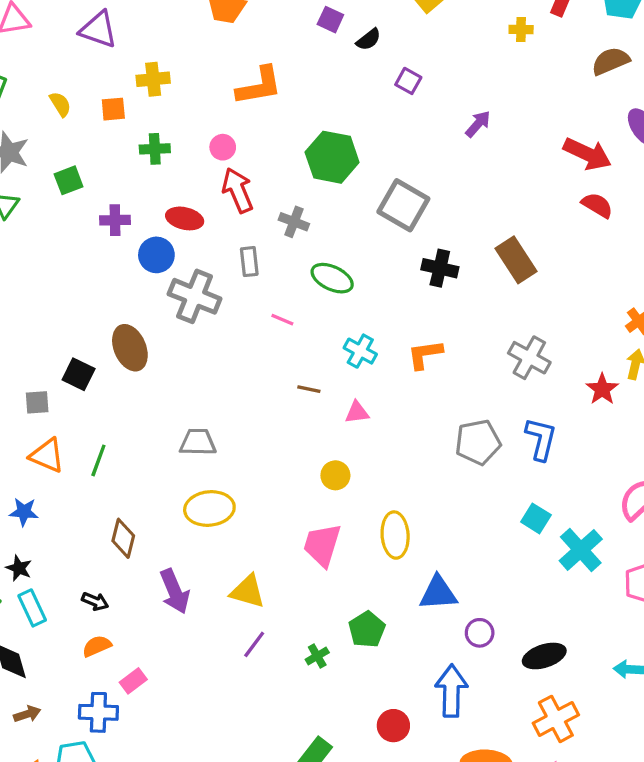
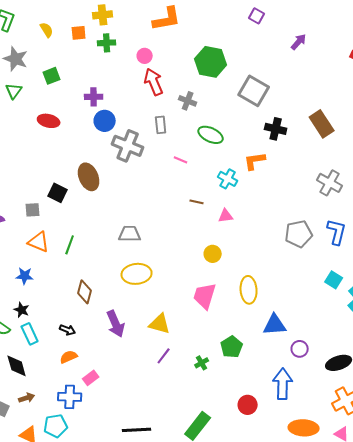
green cross: (155, 149) -> (107, 43), moved
red ellipse: (185, 218) -> (49, 121), moved
purple cross: (115, 220) -> (94, 97), moved
orange L-shape: (425, 354) -> (255, 161), moved

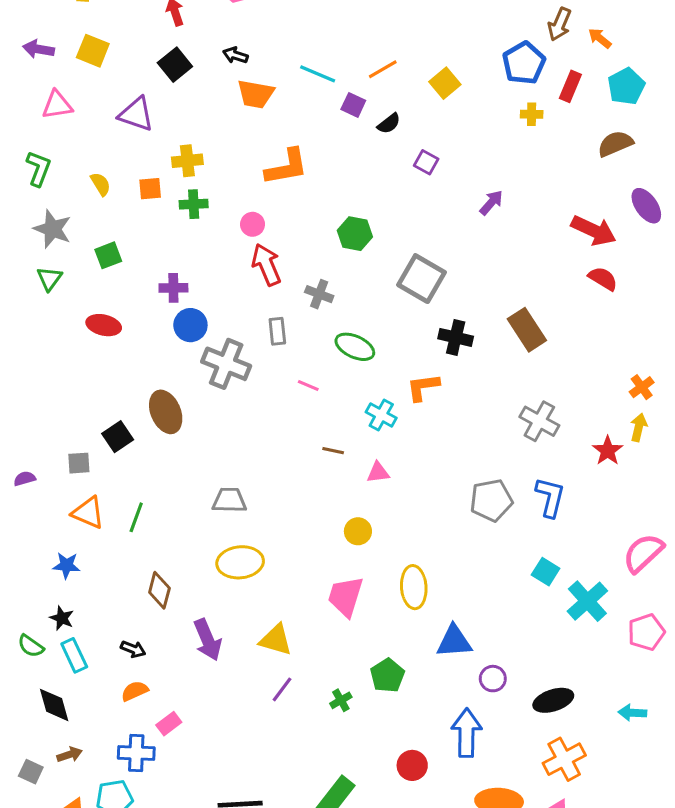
green hexagon: (211, 62) -> (355, 234), size x0.7
black square: (58, 193) -> (118, 437), turned 30

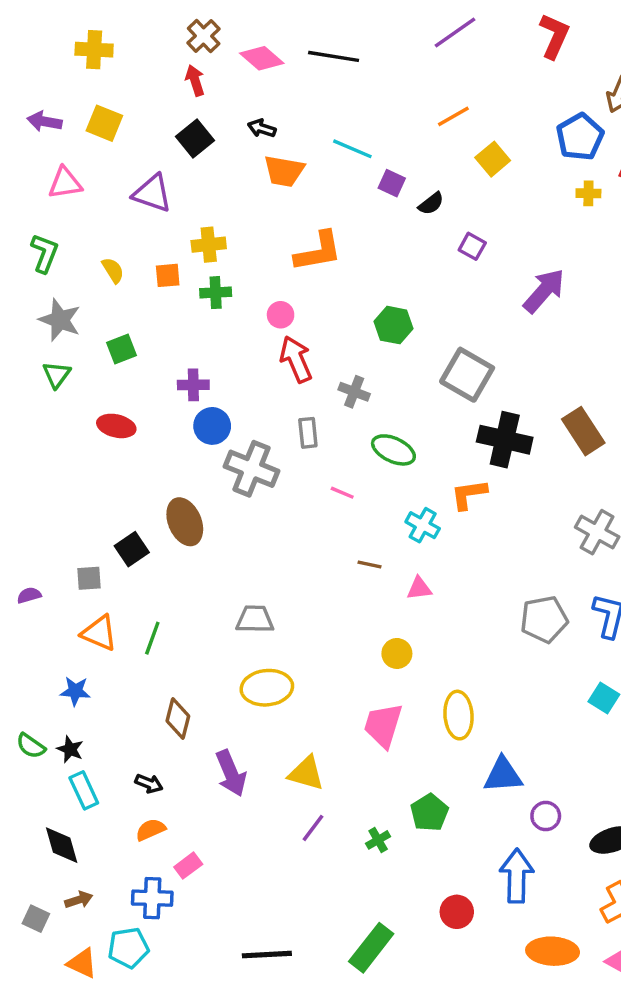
orange line: (383, 69) -> (453, 116), moved
purple arrow: (491, 203) -> (544, 291), size x1.6
black cross: (456, 337) -> (505, 440), size x1.4
green semicircle: (31, 646) -> (31, 746), moved

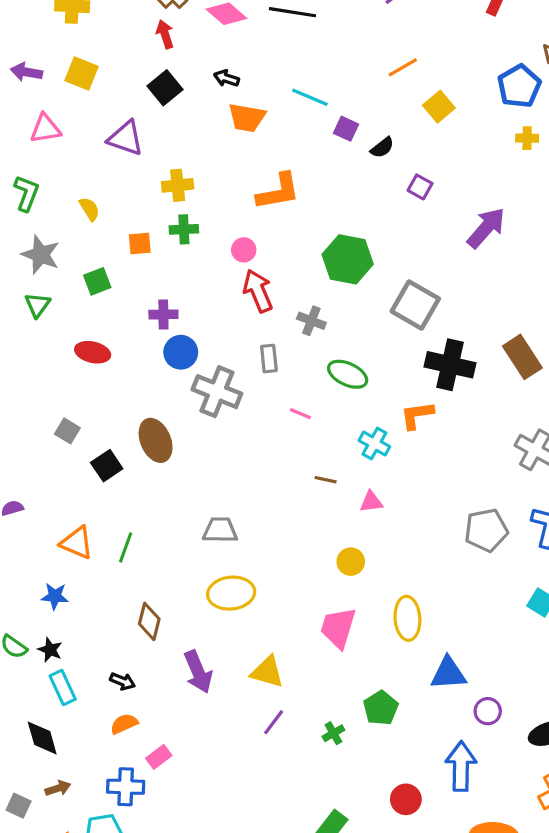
orange square: (168, 275) -> (140, 244), moved
green hexagon: (393, 325) -> (348, 259), size x1.4
gray square: (89, 578) -> (67, 431), moved, turned 35

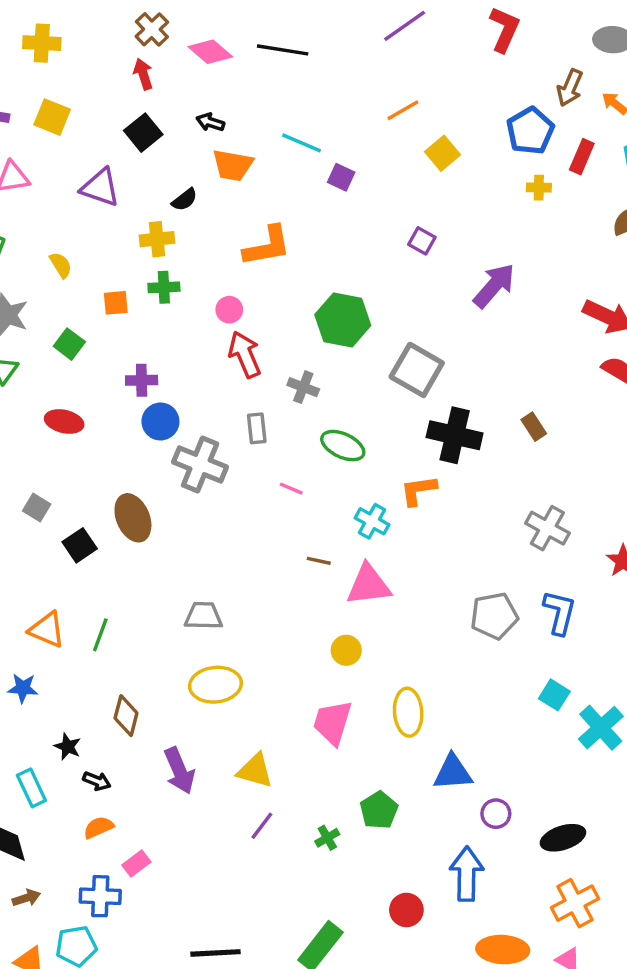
black semicircle: (382, 148) -> (185, 200), moved
green square: (97, 281) -> (69, 344), turned -32
brown rectangle: (522, 357) -> (534, 427), size x0.6
pink triangle: (371, 502) -> (369, 585), size x1.8
black star: (50, 650) -> (68, 747), moved

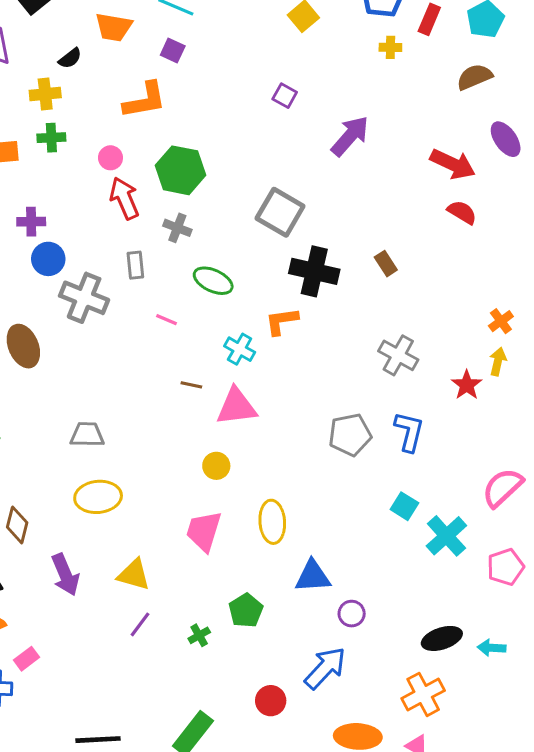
purple square: (341, 177) -> (173, 50), moved
green hexagon: (343, 320) -> (180, 170), moved
black ellipse: (563, 838) -> (442, 638), moved
blue arrow: (467, 874) -> (325, 668), turned 42

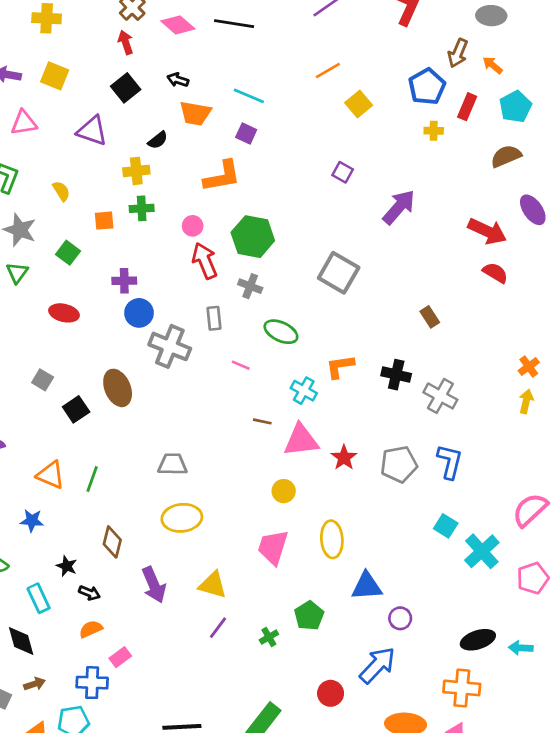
black cross: (314, 271) -> (396, 375), moved, size x0.7
red star: (467, 385) -> (344, 458), moved
orange cross: (423, 694) -> (462, 688), turned 33

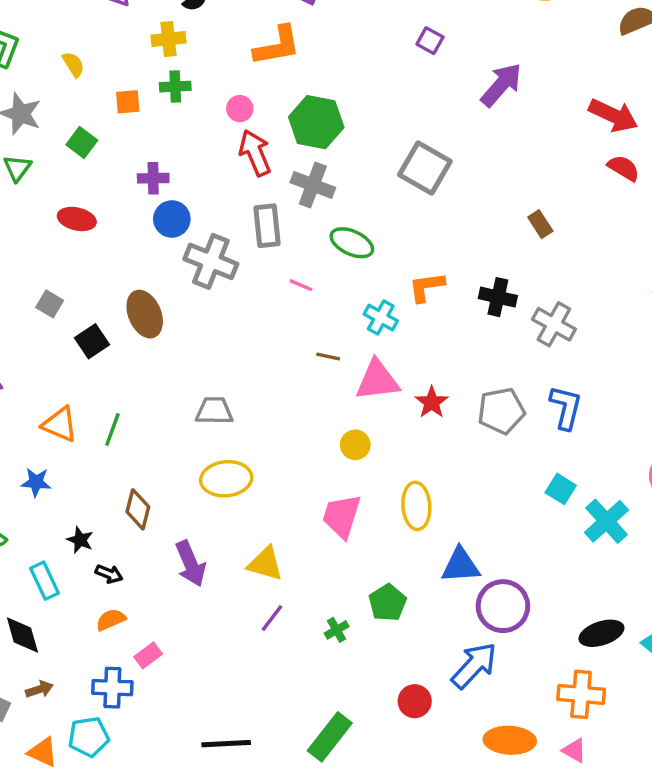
gray cross: (250, 286) -> (313, 185), size x1.4
gray rectangle: (214, 318) -> (267, 226), size x1.4
purple circle: (400, 618) -> (503, 606), size x1.8

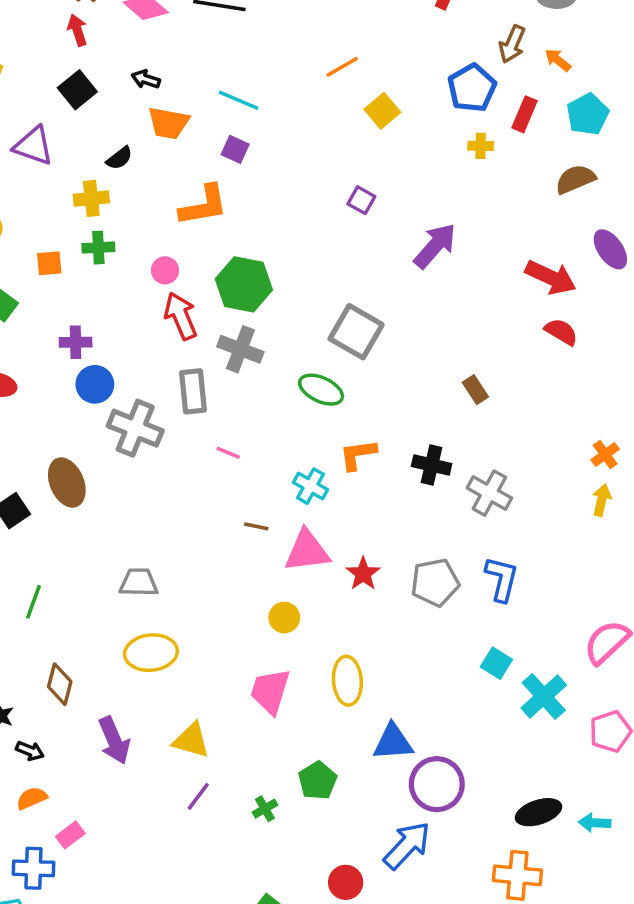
green ellipse: (352, 243) -> (321, 390), moved

